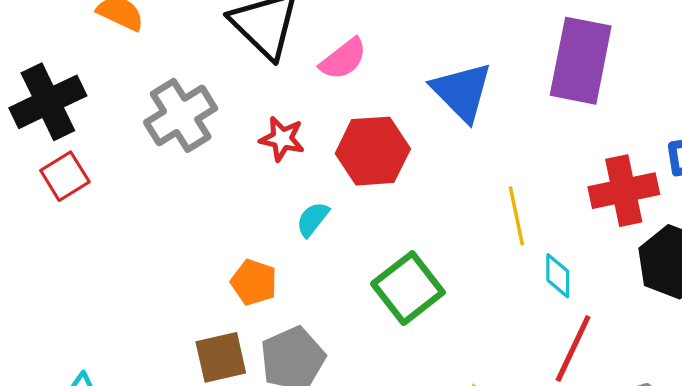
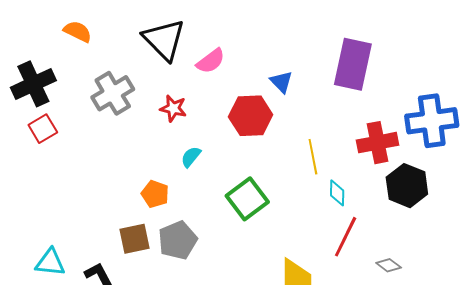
blue triangle: (462, 92) -> (281, 82), size x0.6
red hexagon: (373, 151) -> (251, 116), moved

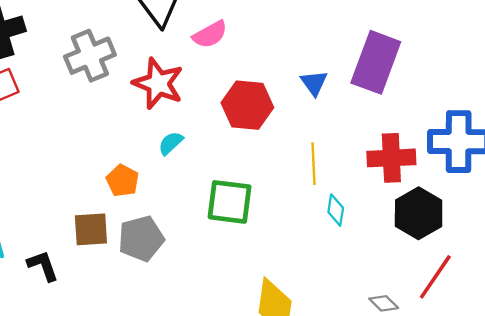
blue triangle: (281, 82) -> (314, 83), moved
red star: (173, 108) -> (158, 83), size x1.6
green square: (247, 199) -> (230, 202), turned 36
red line: (346, 237) -> (435, 277), moved

